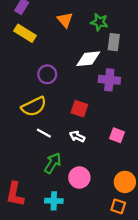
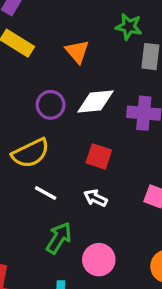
orange triangle: (65, 20) -> (77, 52), moved
white diamond: (88, 59) -> (95, 101), moved

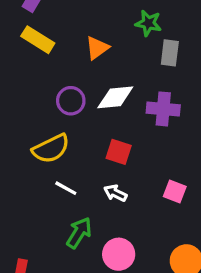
orange triangle: (77, 52) -> (97, 48), turned 35

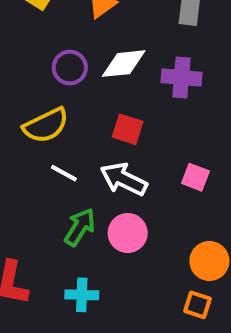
white arrow: (115, 193) -> (124, 179), size x1.6
pink circle: (119, 254) -> (128, 233), moved

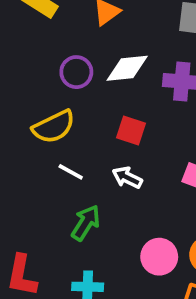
white arrow: (124, 179) -> (127, 178), size x0.7
pink circle: (128, 233) -> (159, 257), moved

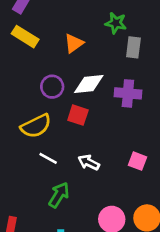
red square: (131, 130) -> (78, 115), moved

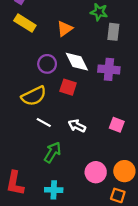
white diamond: (89, 84) -> (77, 62), turned 70

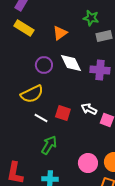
gray rectangle: (113, 32) -> (104, 36), turned 70
red square: (68, 87) -> (63, 113), moved
white arrow: (77, 126) -> (89, 109), moved

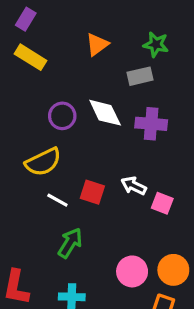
green star: (91, 18) -> (156, 44), moved
orange triangle: (60, 33) -> (97, 44), moved
gray rectangle: (104, 36) -> (140, 76), moved

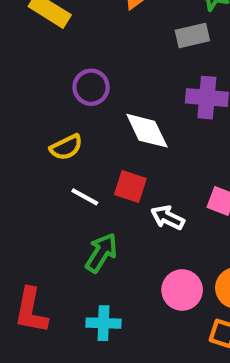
white diamond: (105, 113) -> (147, 131), moved
yellow semicircle: (43, 162) -> (66, 147), size x0.7
white arrow: (134, 186) -> (168, 218), moved

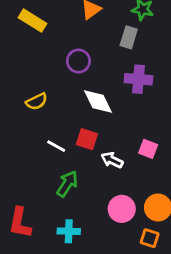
gray rectangle: (192, 35) -> (129, 37), turned -60
purple circle: (91, 87) -> (78, 61), moved
yellow semicircle: (66, 147) -> (37, 101), moved

